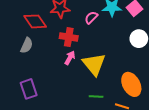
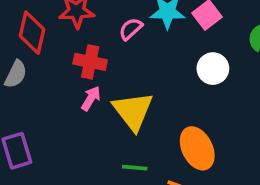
red diamond: (35, 21) -> (32, 33), turned 45

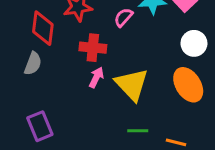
orange ellipse: (197, 148) -> (188, 85), moved

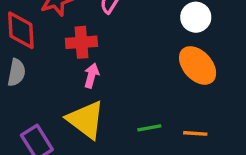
yellow triangle: (132, 84) -> (86, 120), moved

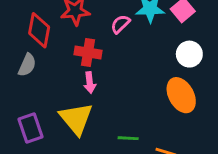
pink arrow: (91, 76) -> (90, 83), turned 144

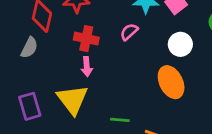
pink semicircle: (120, 24) -> (129, 32), moved

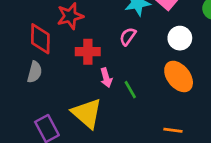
pink arrow: (87, 67) -> (106, 78), moved
green line: (120, 120) -> (130, 90), moved, turned 66

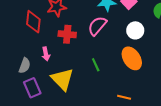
pink semicircle: (128, 36) -> (97, 26), size x1.5
gray semicircle: (35, 72) -> (25, 66), moved
pink arrow: (106, 78) -> (46, 54), moved

